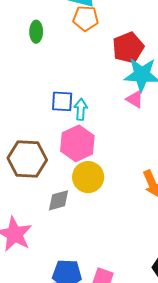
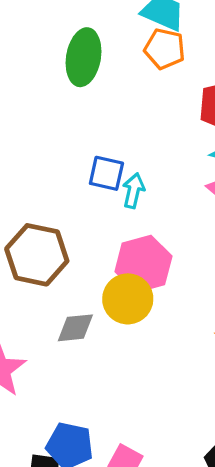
green ellipse: (36, 32) -> (84, 57), size x1.6
pink hexagon: (77, 143) -> (143, 264), moved

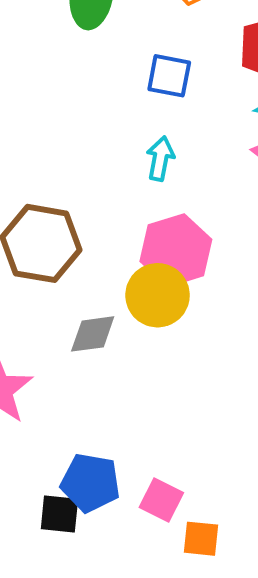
blue square: (106, 173) -> (169, 76), moved

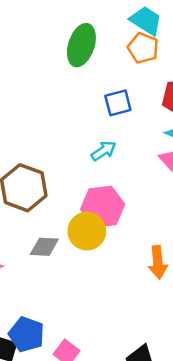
blue square: (169, 76) -> (118, 103), turned -36
cyan arrow: (160, 159) -> (104, 151), turned 35

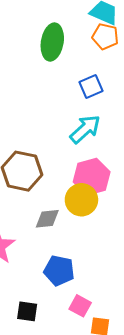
cyan arrow: (104, 151) -> (85, 129), size x1.5
blue pentagon: (26, 334) -> (59, 271), moved

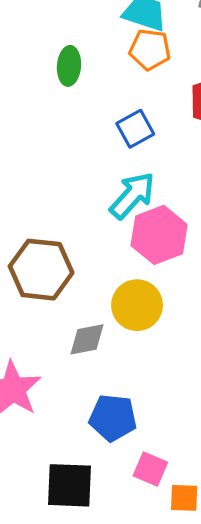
green ellipse: (52, 42) -> (69, 66), size x0.7
pink hexagon: (92, 177) -> (159, 235), moved
black square: (27, 311) -> (69, 485), size x1.5

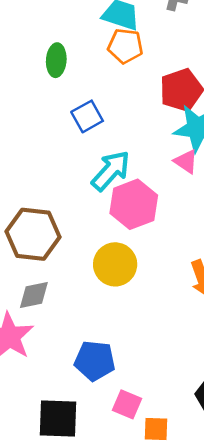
blue square: (135, 129) -> (87, 116), moved
gray diamond: (87, 339) -> (34, 295), moved

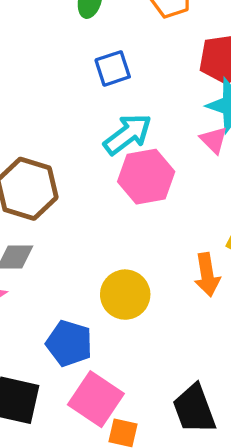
yellow circle: (115, 264) -> (125, 295), moved
pink square: (127, 404) -> (96, 399), size x1.6

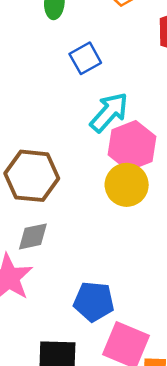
yellow circle: (125, 295) -> (127, 185), moved

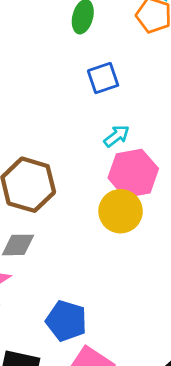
cyan arrow: (109, 112) -> (117, 136), size x0.6

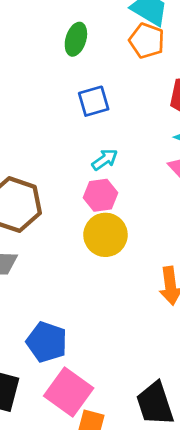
pink hexagon: (133, 173) -> (100, 195), moved, size x0.7

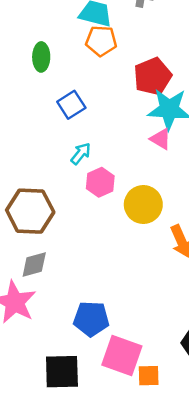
cyan arrow: (105, 160) -> (81, 154), moved
yellow circle: (105, 235) -> (143, 205), moved

